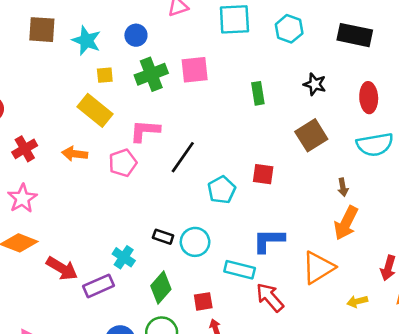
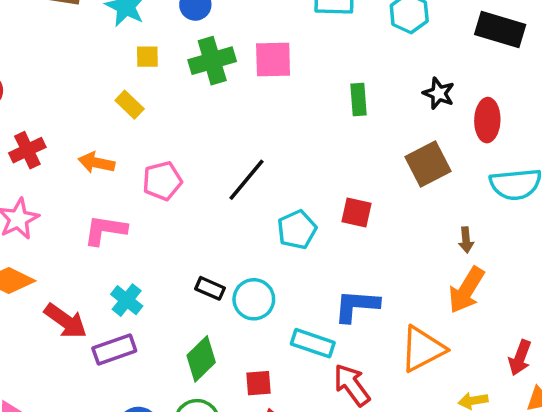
red ellipse: (369, 98) -> (487, 120), moved
yellow rectangle: (95, 110) -> (130, 105), size x0.6
pink L-shape: (145, 131) -> (105, 230), moved
cyan cross: (124, 257) -> (127, 300), moved

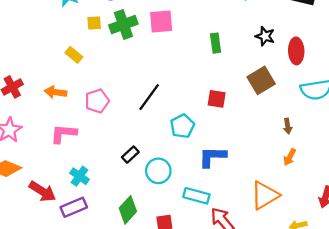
yellow square: (147, 57) -> (94, 23), moved
red square: (356, 213) -> (217, 99), moved
black rectangle: (210, 288) -> (130, 155), moved, turned -63
orange arrow: (466, 290) -> (290, 157), size x0.6
blue L-shape: (356, 306) -> (212, 157), moved

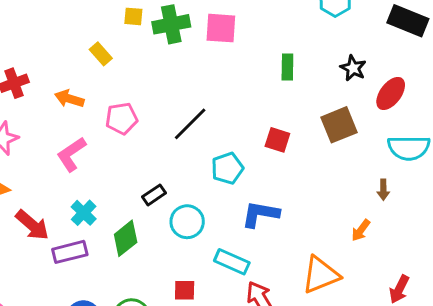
red ellipse: (296, 51) -> (391, 93), turned 30
brown arrow: (288, 126) -> (383, 190), moved
pink L-shape: (64, 134) -> (71, 154), turned -48
green diamond: (128, 210) -> (126, 238), moved

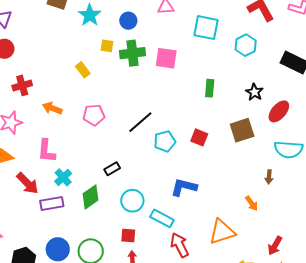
orange arrow: (69, 99) -> (52, 108), moved
pink L-shape: (71, 154) -> (46, 151), moved, turned -55
cyan pentagon: (227, 168) -> (165, 141), moved
cyan circle: (187, 222) -> (132, 201), moved
orange arrow: (361, 230) -> (252, 203), turned -77

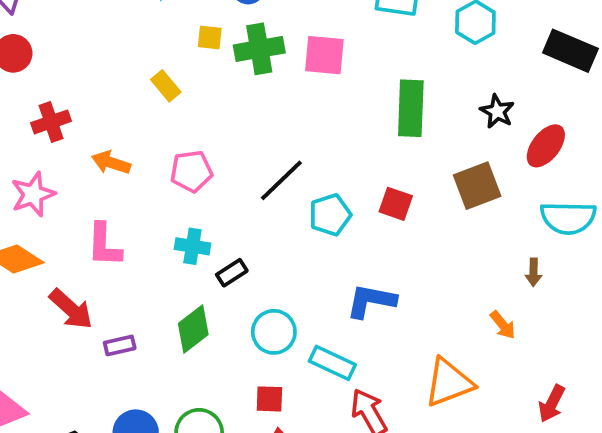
green rectangle: (210, 88) -> (411, 108), size x1.6
cyan cross: (63, 177) -> (192, 246), moved, turned -36
purple rectangle: (52, 204) -> (120, 345), size x0.7

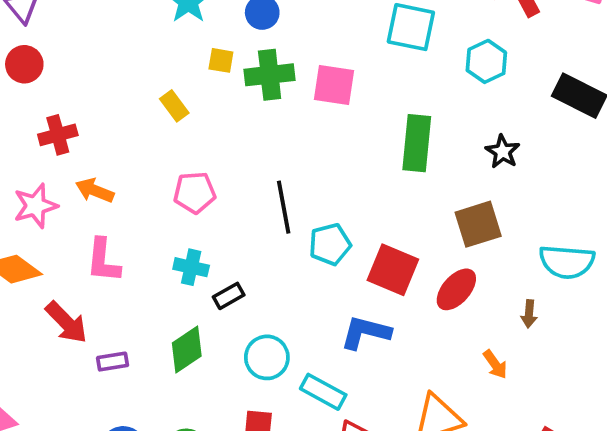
red ellipse: (546, 146) -> (456, 289), moved
orange arrow: (111, 163) -> (95, 190), moved
black line: (281, 180) -> (284, 207), turned -60
red square: (396, 204) -> (393, 270), moved, size x1.5

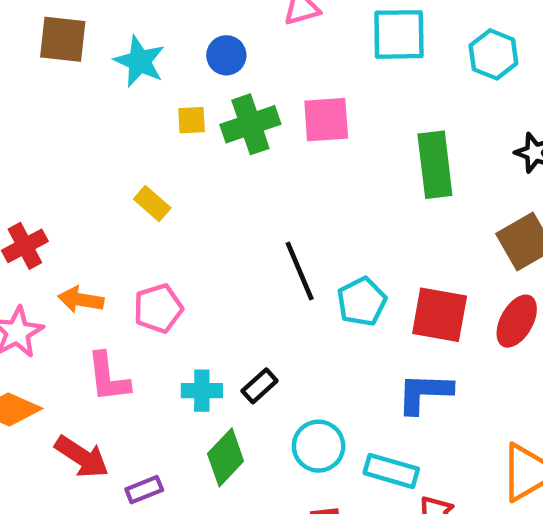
yellow rectangle: (174, 106) -> (152, 204), moved
pink pentagon: (195, 193) -> (158, 308), moved
cyan cross: (191, 267) -> (202, 391), moved

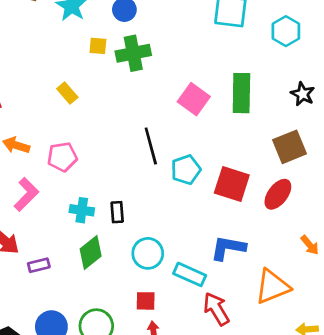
pink square: (326, 120) -> (194, 99), moved, turned 32
pink L-shape: (108, 377) -> (26, 194), turned -136
black rectangle: (260, 386) -> (117, 212), turned -60
blue L-shape: (424, 393) -> (228, 248), moved

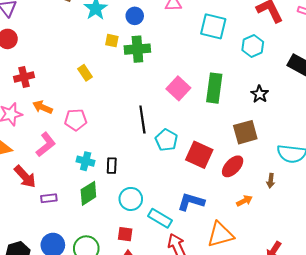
cyan pentagon: (186, 170) -> (166, 140), turned -30
orange arrow: (310, 245) -> (244, 201), moved, turned -84

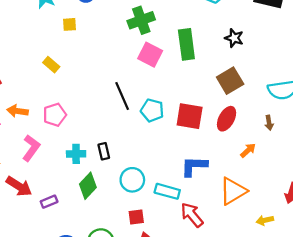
green cross: (137, 49) -> (141, 20), moved

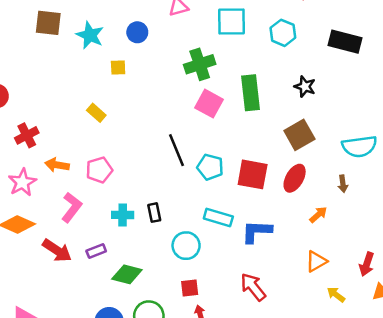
green diamond: (88, 186) -> (127, 274), moved, turned 60
cyan rectangle: (167, 191) -> (218, 217), moved
orange triangle: (233, 191) -> (316, 261), moved, size x0.7
purple rectangle: (49, 202) -> (96, 251), moved
yellow arrow: (265, 220) -> (336, 295), turned 49

